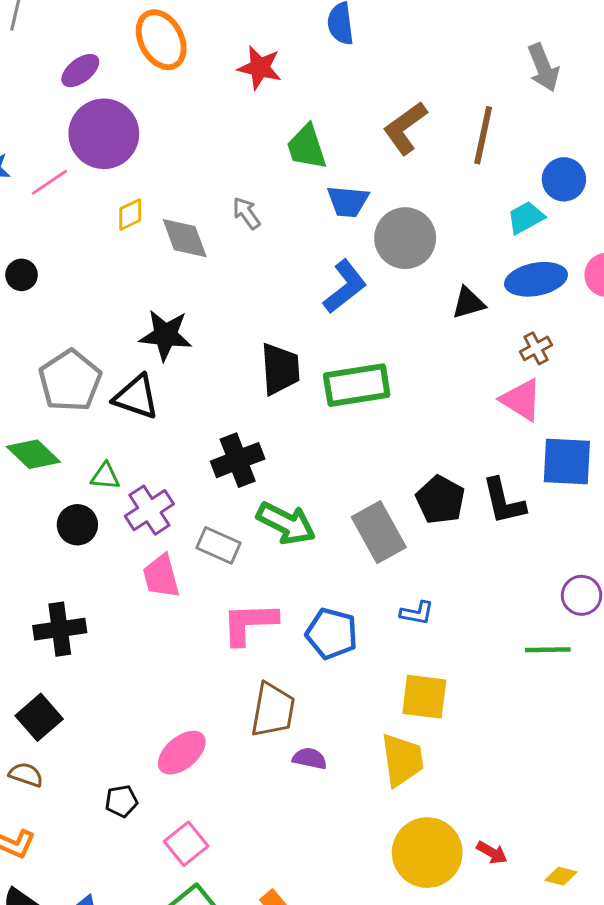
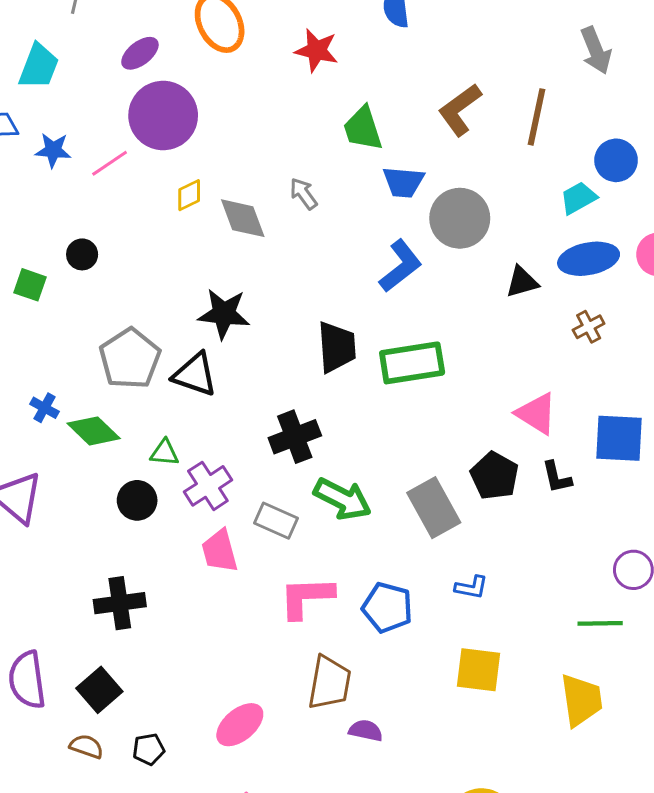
pink triangle: (521, 400) -> (536, 414), moved
black L-shape: (504, 501) -> (557, 477), size x0.7
yellow trapezoid: (402, 760) -> (581, 700), moved
black pentagon: (121, 801) -> (149, 749), moved

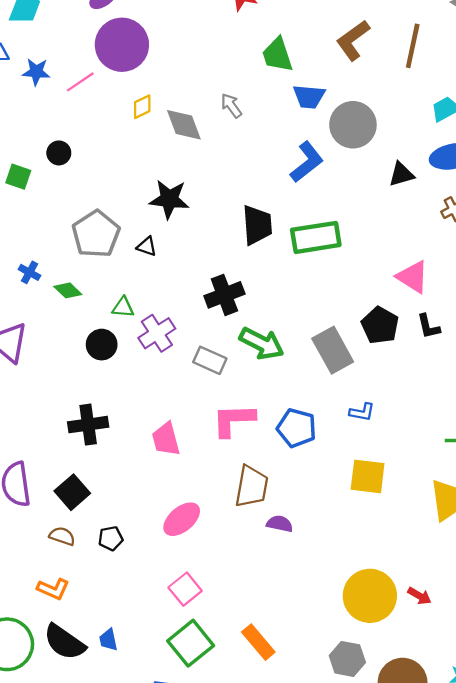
black triangle: (195, 375) -> (147, 246), size x0.6
green diamond: (94, 431) -> (68, 290), size x0.7
pink trapezoid: (220, 551) -> (166, 439), moved

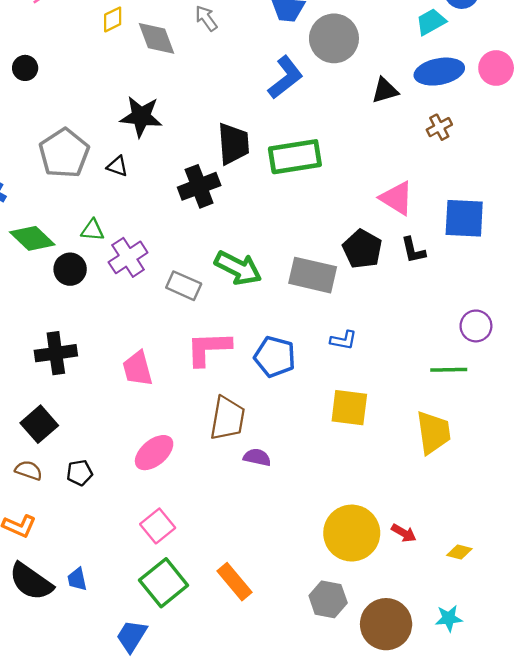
green diamond: (68, 290) -> (32, 238), moved, size x1.5
black cross: (224, 295) -> (199, 186), moved
gray rectangle: (333, 350) -> (313, 275), turned -48

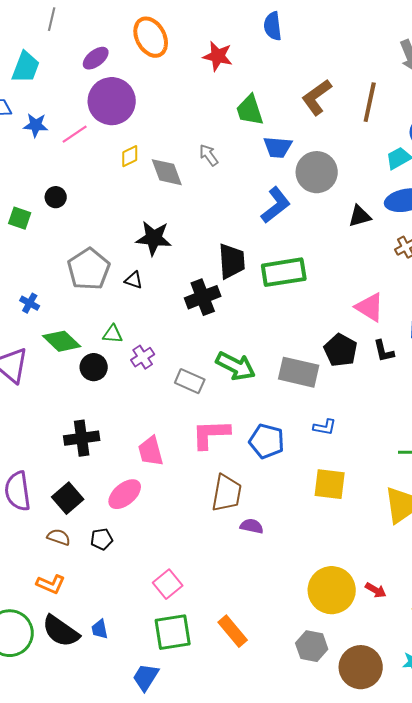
purple cross: (128, 257) -> (143, 357), size x0.7
pink ellipse: (154, 453) -> (125, 494), moved
green square: (164, 583) -> (173, 632), turned 30

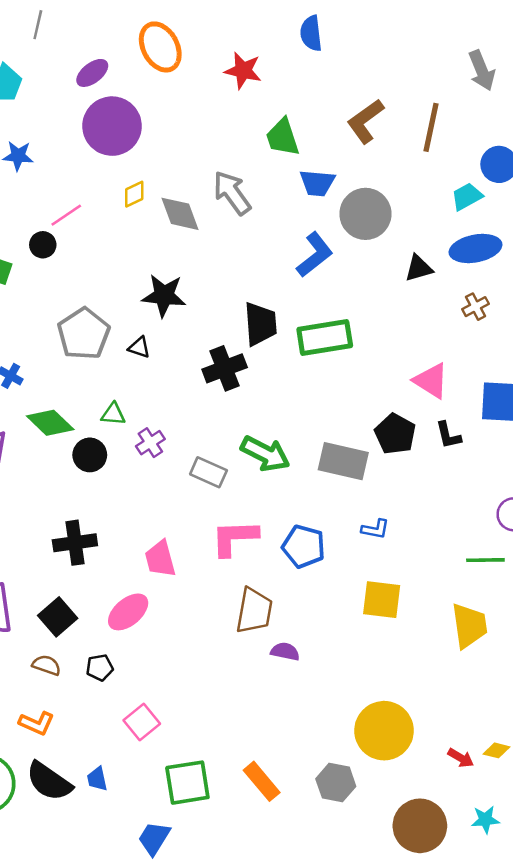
pink line: (75, 134) -> (66, 215), moved
gray arrow: (209, 155) -> (232, 193), size x1.6
pink square: (168, 584) -> (142, 722), moved
red arrow: (376, 590) -> (461, 758), moved
gray hexagon: (312, 646) -> (336, 783), moved

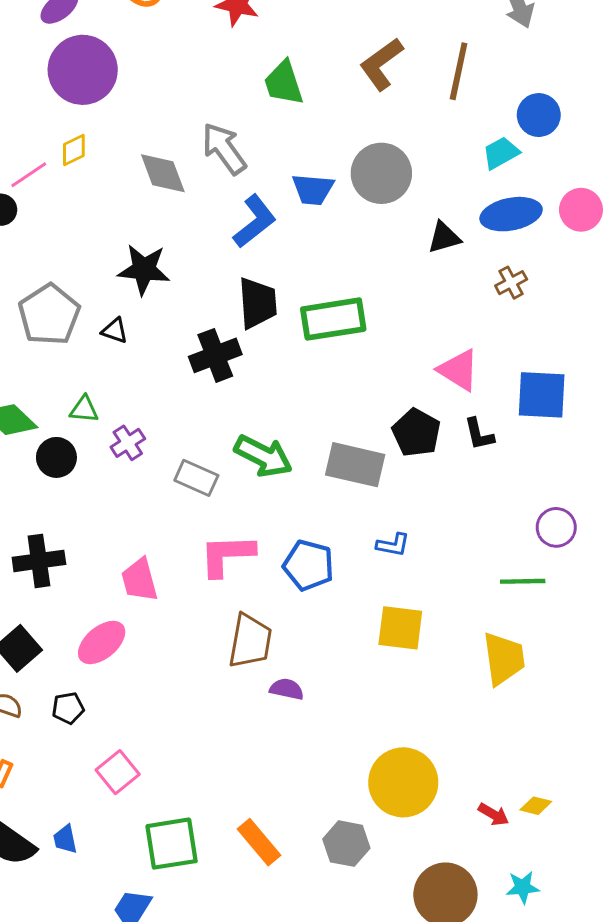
blue trapezoid: (317, 183) -> (313, 189), moved
yellow diamond: (134, 194) -> (74, 150), moved
blue L-shape: (315, 255) -> (255, 221), moved

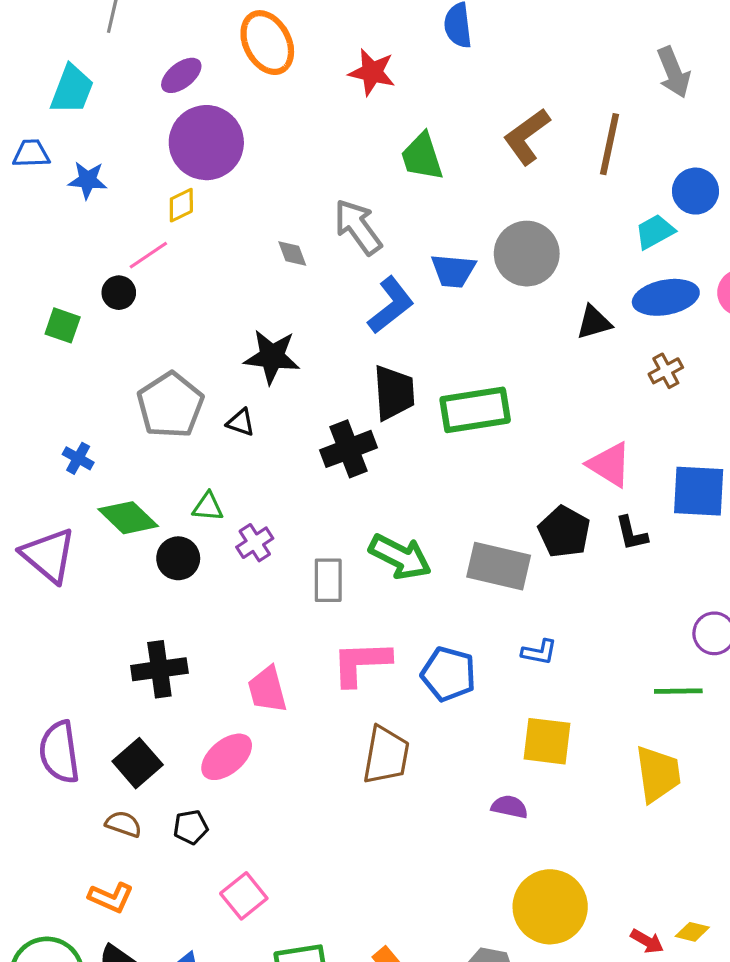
yellow diamond: (74, 150) -> (181, 205), moved
gray diamond: (163, 173) -> (292, 254), size x0.6
gray rectangle: (196, 478) -> (328, 580), turned 66
purple semicircle: (287, 689) -> (510, 807), moved

